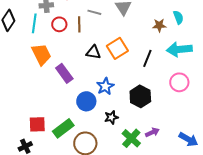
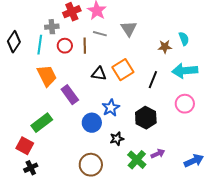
red square: (37, 124) -> (25, 146), moved, turned 30
green rectangle: (63, 128) -> (42, 123), moved
blue arrow: (188, 139) -> (194, 161), turned -54

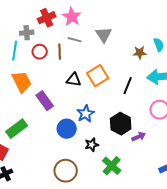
purple arrow: (158, 154) -> (139, 137), moved

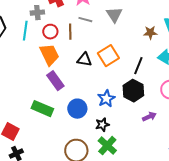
orange trapezoid: (22, 82) -> (49, 55), moved
blue star: (86, 114) -> (106, 99), moved
black hexagon: (121, 124) -> (133, 91), moved
green rectangle: (17, 129) -> (42, 109), moved, turned 60
green cross: (112, 166) -> (107, 146), moved

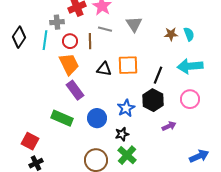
brown star: (150, 33) -> (171, 34), moved
orange square: (108, 56) -> (128, 65), turned 30

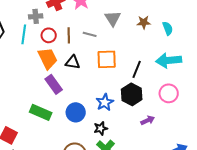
gray line: (105, 29) -> (90, 34), moved
brown star: (171, 34) -> (144, 22), moved
black triangle: (104, 69) -> (73, 62), moved

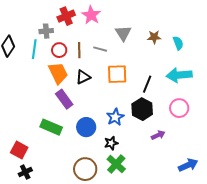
black triangle: (73, 62) -> (83, 77), turned -35

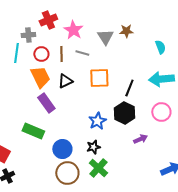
pink star: (91, 15) -> (73, 30), moved
brown star: (154, 37) -> (126, 31), moved
blue circle: (86, 127) -> (62, 149), moved

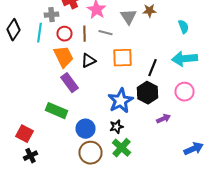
blue star: (97, 121) -> (120, 101), size x1.4

